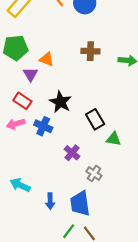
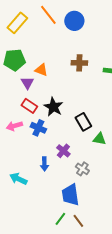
red rectangle: (22, 101) -> (29, 106), moved
blue arrow: (50, 201) -> (44, 164), moved

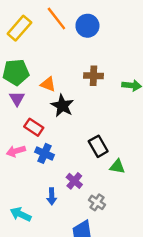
purple triangle: (27, 83) -> (17, 99), moved
black star: (53, 107) -> (62, 106), moved

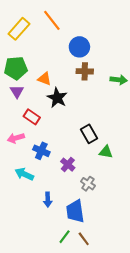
blue circle: (87, 26) -> (79, 47), moved
blue cross: (44, 153) -> (41, 151), moved
blue arrow: (52, 196) -> (48, 200), moved
cyan arrow: (21, 214) -> (24, 174), moved

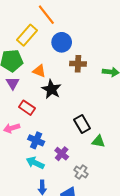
yellow rectangle: (19, 29) -> (27, 35), moved
blue circle: (79, 47) -> (62, 42), moved
cyan arrow: (24, 174) -> (35, 163), moved

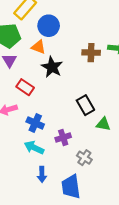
blue circle: (62, 42) -> (49, 26), moved
brown cross: (78, 64) -> (91, 53), moved
purple cross: (62, 154) -> (63, 138), turned 32

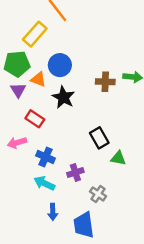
blue circle: (49, 26) -> (60, 65), moved
orange triangle: (39, 47) -> (38, 79), moved

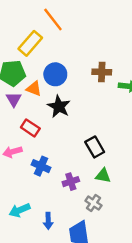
brown cross: (105, 82) -> (102, 72), moved
green triangle: (118, 158) -> (103, 176), moved
cyan arrow: (44, 183) -> (20, 210), moved, turned -48

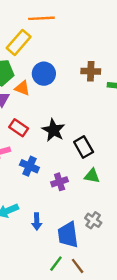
orange line: (53, 19) -> (41, 18), turned -55
black star: (59, 106) -> (53, 130), moved
gray cross: (93, 203) -> (93, 220), moved

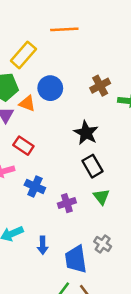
orange line: (41, 18) -> (64, 29), moved
brown cross: (91, 71) -> (100, 86), turned -30
black star: (53, 130) -> (86, 133), moved
green triangle: (92, 176) -> (101, 197), turned 42

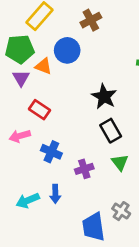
brown cross: (100, 86) -> (91, 20), moved
blue arrow: (43, 245) -> (55, 194), moved

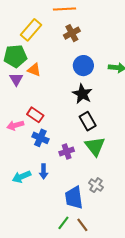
blue circle: (67, 50) -> (83, 66), moved
red rectangle: (40, 110) -> (35, 115), moved
green triangle: (120, 162) -> (95, 146), size x1.5

